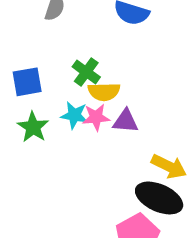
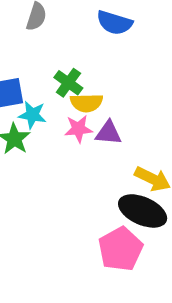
cyan star: (74, 115) -> (32, 115), moved

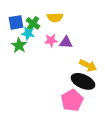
green cross: (68, 83) -> (33, 23), moved
yellow semicircle: (86, 103) -> (55, 17), moved

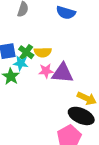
yellow semicircle: (55, 17) -> (43, 52), moved
purple triangle: (66, 42) -> (62, 73), size x1.5

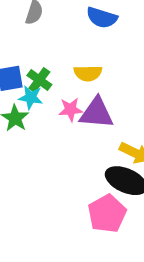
yellow semicircle: (43, 52) -> (88, 73), moved

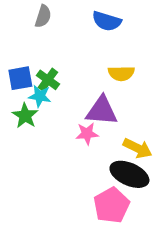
yellow semicircle: (88, 73) -> (121, 73), moved
pink star: (71, 110) -> (87, 134), moved

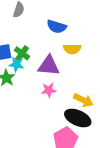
blue semicircle: (107, 21) -> (57, 27), moved
purple triangle: (102, 111) -> (49, 66), moved

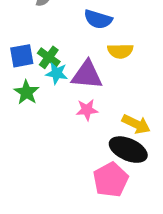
cyan star: (16, 64) -> (57, 73), moved

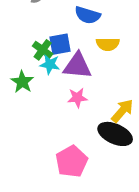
blue square: (22, 56) -> (60, 44), moved
yellow arrow: (136, 124) -> (122, 111), turned -75
pink pentagon: (111, 180) -> (72, 162), moved

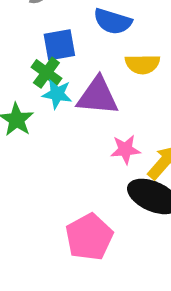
blue square: (60, 44) -> (59, 45), moved
pink star: (77, 98) -> (125, 149), moved

